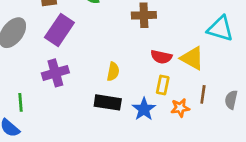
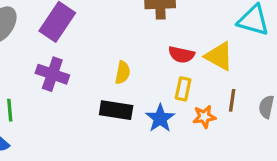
purple cross: (55, 73) -> (52, 74), turned 35

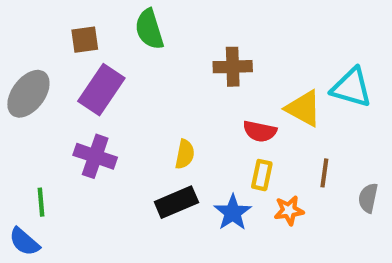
yellow triangle: (219, 56) -> (304, 108), moved
brown line: (232, 100) -> (324, 173), moved
black rectangle: (116, 110) -> (176, 202), turned -32

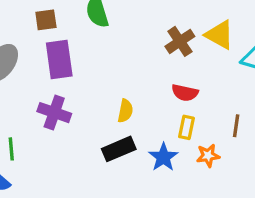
brown cross: (233, 67) -> (180, 41), moved, turned -32
purple rectangle: (101, 90) -> (59, 60), turned -42
yellow triangle: (304, 108) -> (220, 35), moved

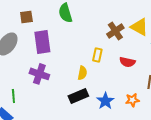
brown square: (46, 20) -> (26, 17), moved
red semicircle: (185, 93) -> (127, 62), moved
yellow rectangle: (187, 127) -> (97, 55), moved

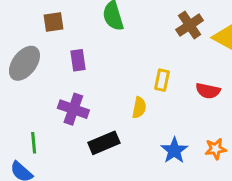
brown cross: (115, 31) -> (190, 25), moved
purple rectangle: (42, 42) -> (78, 60), size x0.6
black rectangle: (78, 96) -> (104, 143), moved

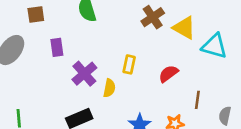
red semicircle: (208, 91) -> (168, 74), turned 132
purple cross: (73, 109) -> (84, 74), moved, turned 30

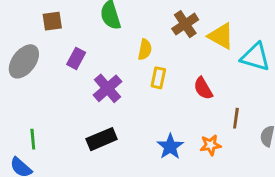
purple rectangle: (57, 47) -> (76, 58), turned 36
red semicircle: (168, 74) -> (203, 88), turned -84
yellow semicircle: (109, 88) -> (145, 49), moved

